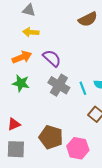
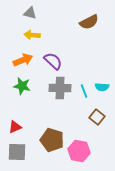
gray cross: (59, 85) -> (60, 88), turned -30

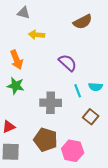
yellow arrow: (32, 35) -> (37, 35), moved
orange arrow: (23, 60) -> (17, 60), turned 90
purple semicircle: (53, 61) -> (68, 63), moved
gray cross: (60, 88) -> (51, 103), moved

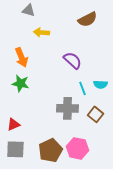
gray cross: (51, 103) -> (67, 108), moved
brown pentagon: (46, 140) -> (50, 150), moved, turned 30

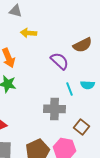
brown semicircle: (87, 19) -> (83, 45), moved
brown square: (95, 114) -> (82, 127), moved

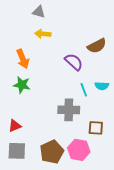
gray triangle: (16, 11) -> (39, 12), moved
brown square: (82, 127) -> (96, 128), turned -35

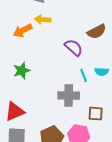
orange arrow: (23, 59) -> (23, 31), moved, turned 84
green star: (22, 85) -> (22, 71), turned -30
red triangle: (15, 126) -> (15, 112), size x1.5

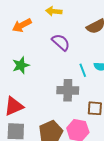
yellow arrow: (43, 20) -> (54, 11), moved
purple semicircle: (74, 48) -> (61, 42), moved

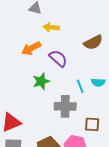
orange arrow: (22, 25) -> (31, 48), moved
green star: (21, 65) -> (41, 81), moved

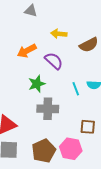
yellow arrow: (51, 27) -> (59, 34), moved
gray cross: (65, 106) -> (48, 109), moved

